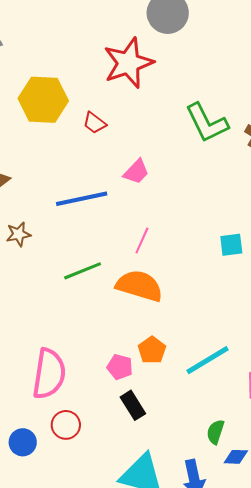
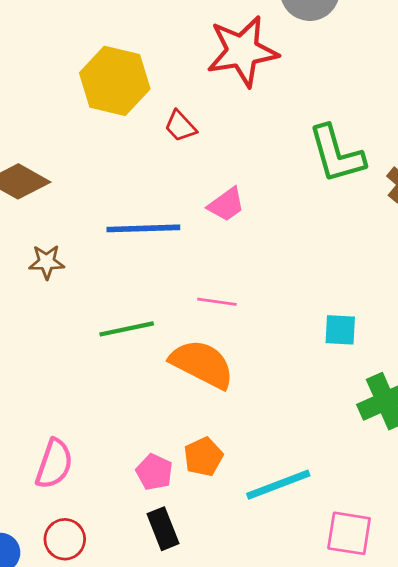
pink line: (142, 241) -> (217, 302), turned 64
pink semicircle: (49, 374) -> (54, 464), size x0.7

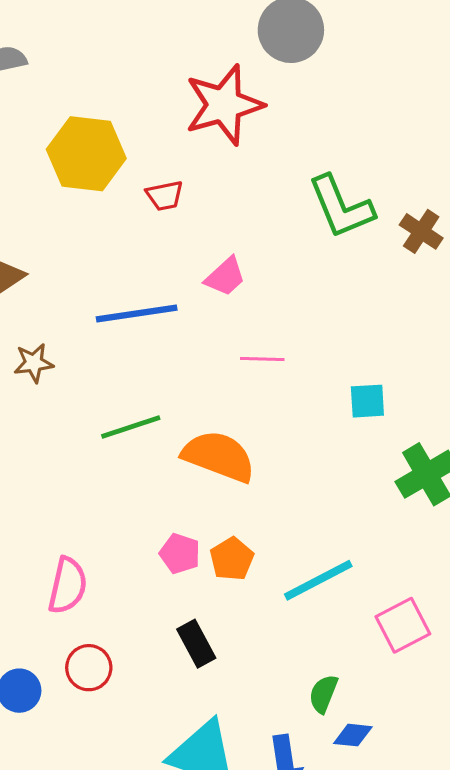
red trapezoid: (180, 126) -> (165, 196), turned -52
pink line: (217, 302) -> (262, 359), moved
pink pentagon: (154, 472) -> (180, 554), moved
pink square: (349, 533) -> (403, 625), turned -30

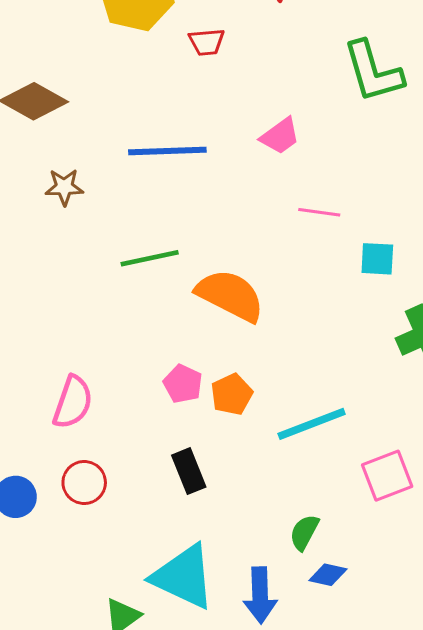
pink trapezoid: (225, 277) -> (280, 136), moved
pink line: (262, 359) -> (319, 212), moved

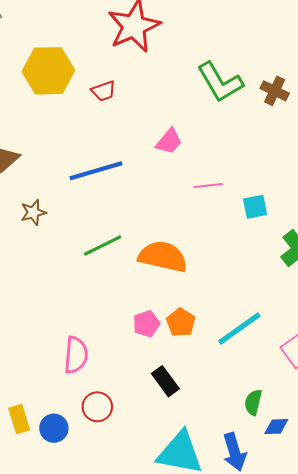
pink pentagon: (183, 384) -> (146, 324), turned -30

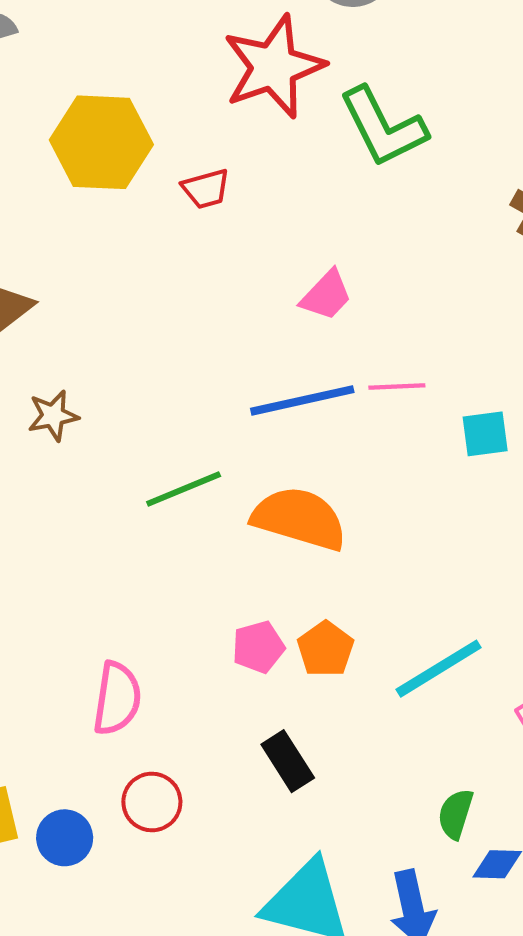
green L-shape: (220, 82) -> (383, 127), moved
blue line: (96, 171) -> (302, 400), moved

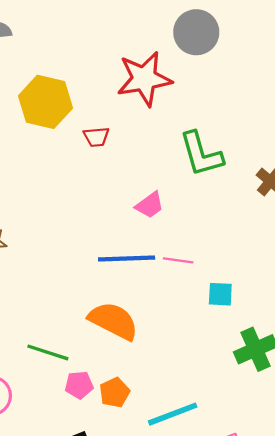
green L-shape: (383, 127) -> (201, 154), moved
green line: (184, 489) -> (48, 352), moved, turned 30

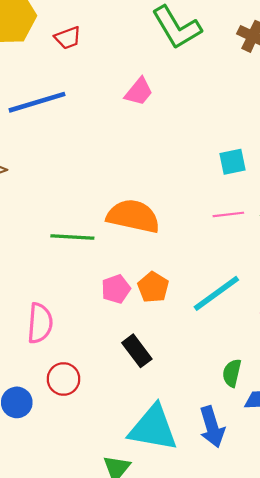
blue line: (127, 258) -> (37, 102), moved
pink line: (178, 260) -> (228, 214), moved
green line: (48, 352) -> (72, 237), moved

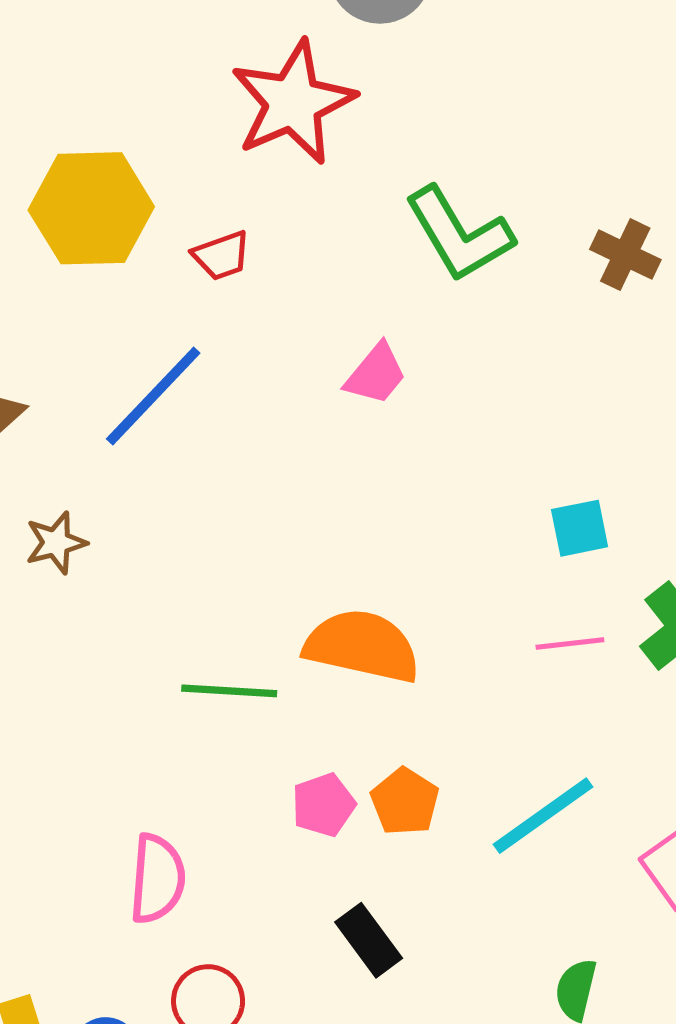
blue line: (37, 102) -> (153, 396), turned -30

